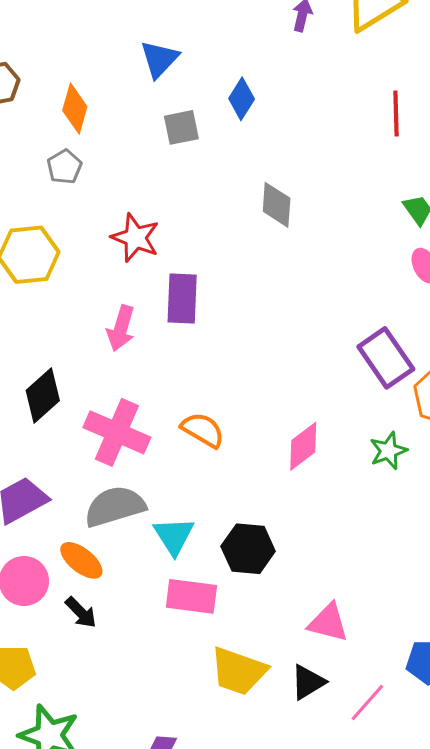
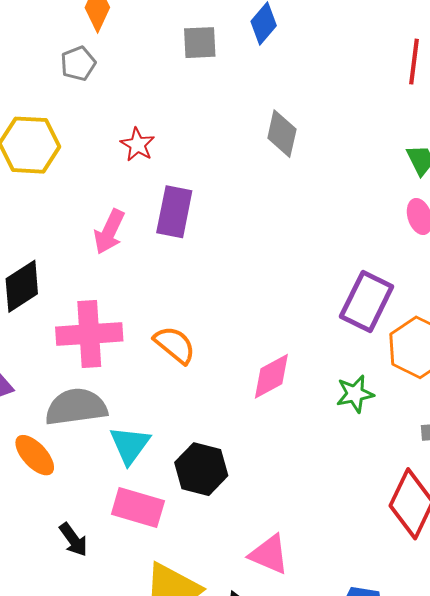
red star: (135, 238) -> (137, 145), size x0.7
purple rectangle: (386, 358) -> (367, 302), turned 52
pink cross: (117, 432) -> (89, 334), turned -36
black arrow: (81, 612) -> (73, 540), moved

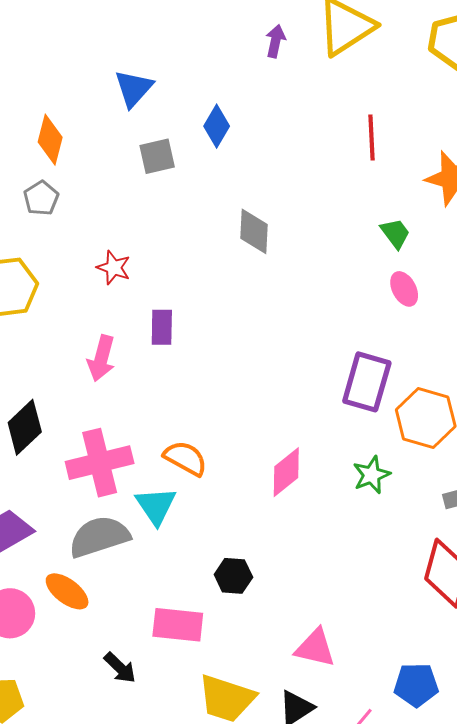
purple rectangle: (174, 212) -> (162, 327), size x0.7
cyan triangle: (130, 445) -> (156, 506), moved
black hexagon: (201, 469) -> (233, 576), size x0.7

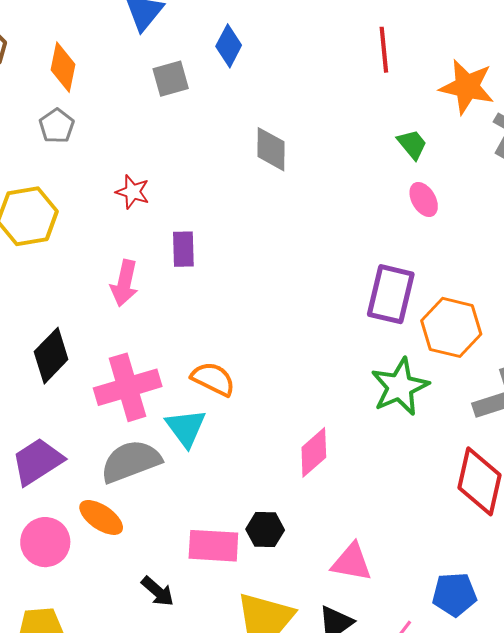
pink diamond: (286, 472) -> (314, 452), moved
green star: (372, 475) -> (400, 387), size x1.5
black hexagon: (233, 576) -> (265, 530), moved

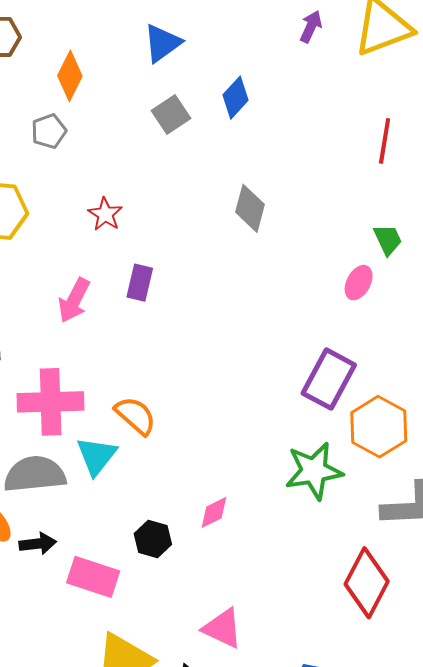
gray square: (171, 79) -> (171, 114), turned -33
pink ellipse: (424, 200) -> (359, 283), moved, turned 44
pink diamond: (314, 452) -> (214, 512), size x0.7
black hexagon: (265, 530) -> (153, 539), moved
black arrow: (158, 591) -> (38, 544), moved, turned -63

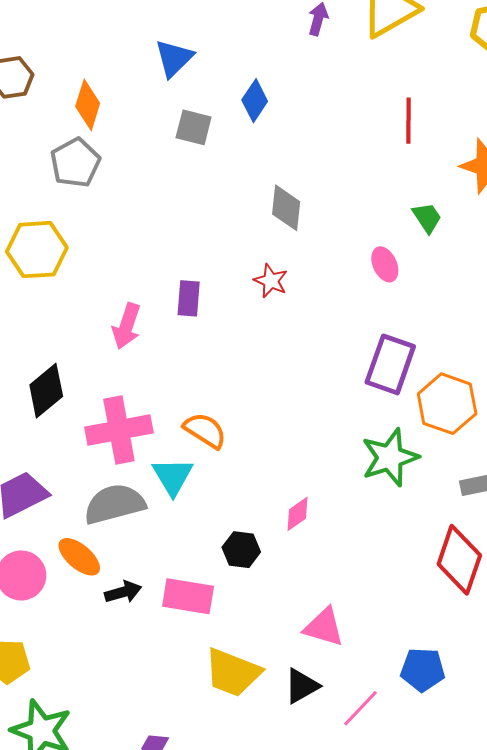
gray square: (171, 114) -> (194, 127), turned -33
gray pentagon: (49, 131) -> (75, 163), size x1.4
red star: (105, 214) -> (271, 281), moved
pink ellipse: (359, 283) -> (385, 264), moved, turned -44
black arrow: (38, 544) -> (123, 592), moved

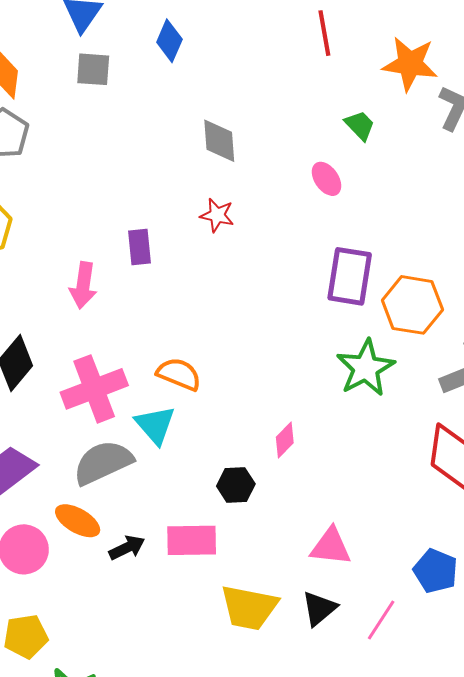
gray square: (194, 127) -> (93, 69), moved
blue pentagon: (423, 670) -> (436, 571), turned 30

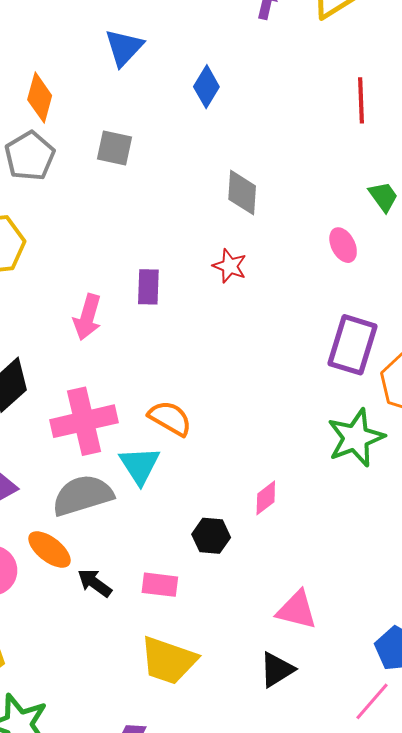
gray square: (93, 69) -> (115, 148), moved
pink rectangle: (192, 540) -> (160, 585), size x0.7
black arrow: (127, 548) -> (95, 583), turned -126
yellow trapezoid: (249, 608) -> (168, 660), moved
pink line: (381, 620) -> (372, 701), moved

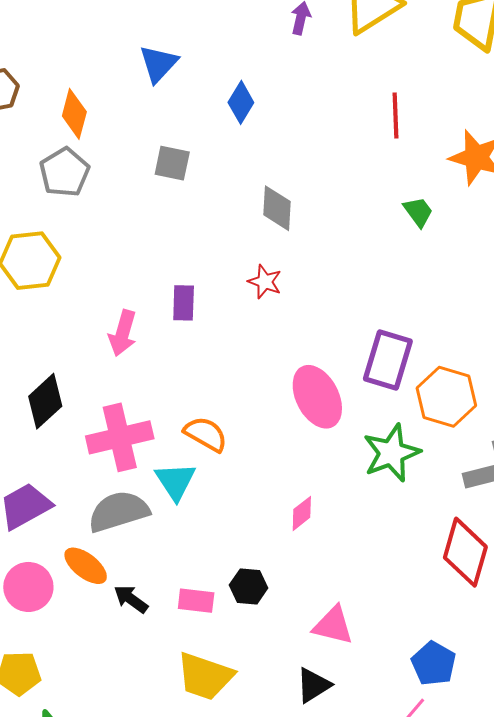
gray square: (115, 148) -> (172, 163), moved
pink ellipse: (343, 245) -> (317, 397), moved, size x1.8
black hexagon: (211, 536) -> (249, 587), moved

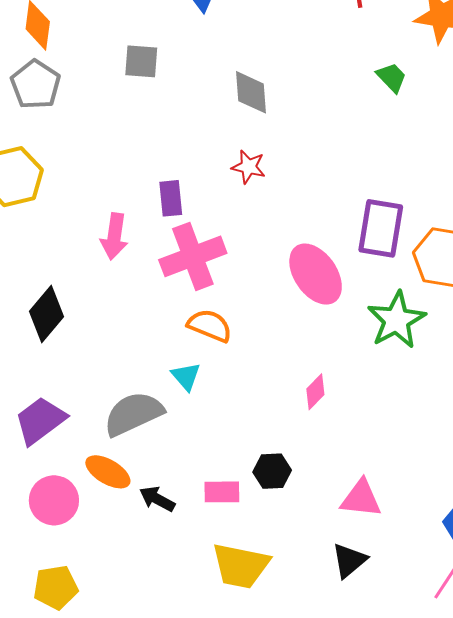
pink cross: (120, 437) -> (193, 256), moved
cyan triangle: (175, 481) -> (186, 376), size x0.7

